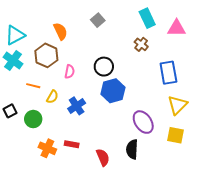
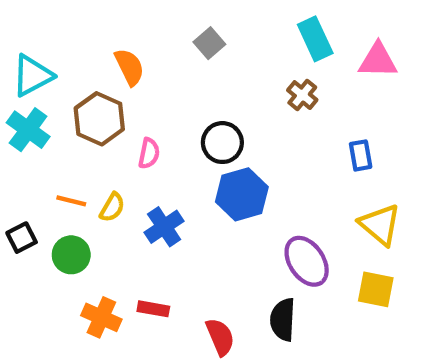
blue rectangle: (168, 73) -> (361, 155), size x0.6
orange line: (33, 86) -> (71, 201), moved
yellow triangle: (178, 105) -> (380, 225), turned -35

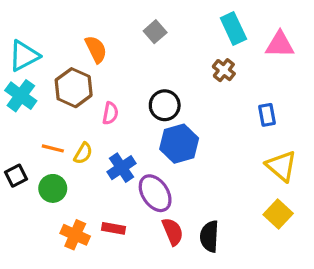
purple ellipse: (307, 261) -> (155, 193), moved
yellow square: (376, 289) -> (278, 214), turned 32
red semicircle: (220, 337) -> (173, 232), moved

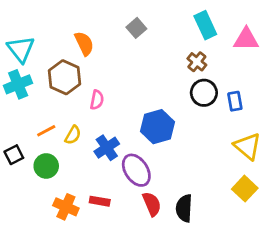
cyan triangle: (24, 56) -> (21, 49), turned -40
cyan cross: (21, 96) -> (18, 84), turned 32
black circle: (165, 105) -> (204, 93), moved
orange line: (53, 148) -> (46, 131), turned -42

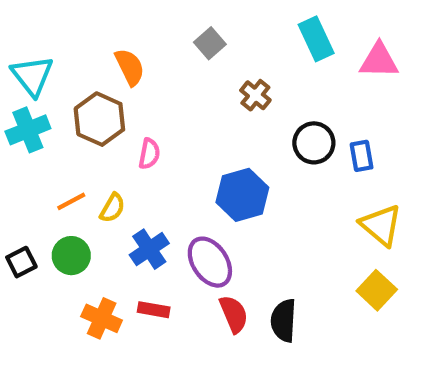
brown cross: (197, 62) -> (255, 95), moved
blue cross: (107, 148) -> (149, 249), moved
black square: (14, 155) -> (21, 262), moved

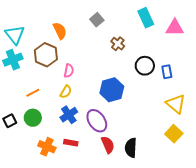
yellow semicircle: (112, 208) -> (66, 92), moved

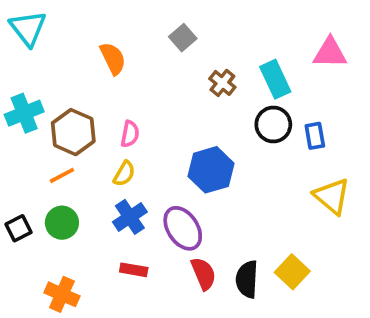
cyan rectangle: (146, 18) -> (275, 79), moved
cyan triangle: (15, 35) -> (28, 28), moved
brown hexagon: (46, 55) -> (73, 132), moved
yellow square: (174, 134) -> (292, 272), moved
orange cross: (47, 147) -> (62, 294), moved

